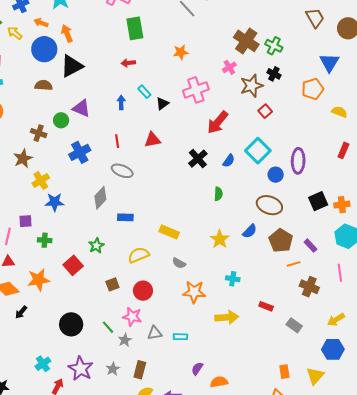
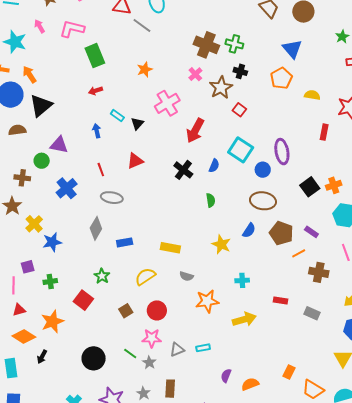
orange rectangle: (284, 372) -> (289, 372), moved, turned 48

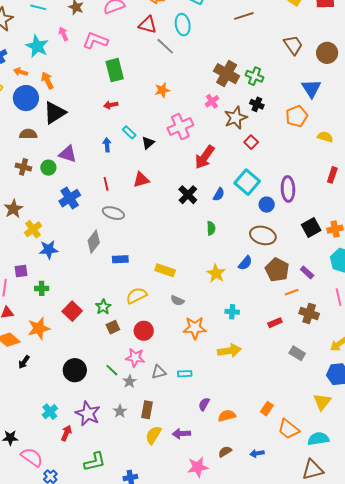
brown cross: (22, 178) -> (23, 167), moved
green star: (102, 276) -> (103, 307), moved
red rectangle: (280, 301) -> (275, 323), moved, turned -40

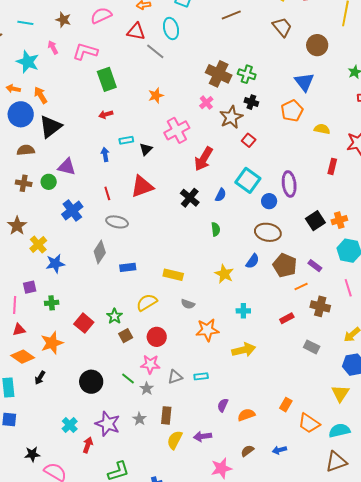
brown trapezoid: (293, 45) -> (282, 27), moved
cyan rectangle: (129, 132) -> (126, 140), turned -48
red triangle: (141, 180) -> (142, 186), size x1.4

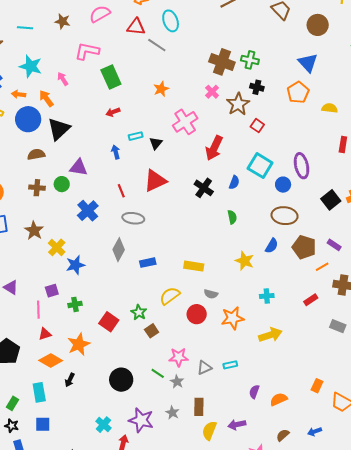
pink arrow: (53, 47) -> (63, 79), moved
red circle: (157, 337) -> (197, 314), moved

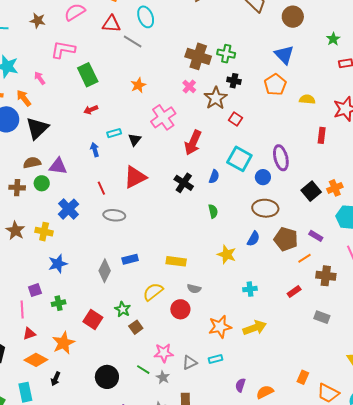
brown semicircle: (36, 154) -> (32, 163), moved
yellow cross: (57, 247) -> (44, 232), moved, turned -30
gray diamond: (119, 250) -> (105, 271), moved
orange star: (233, 318) -> (220, 327), moved

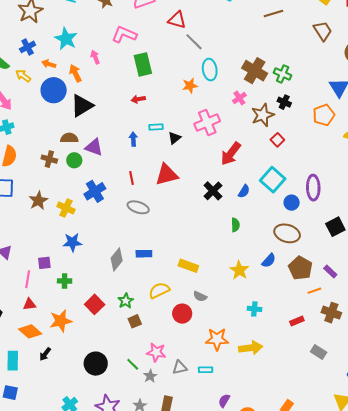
cyan ellipse: (146, 17) -> (210, 70), moved

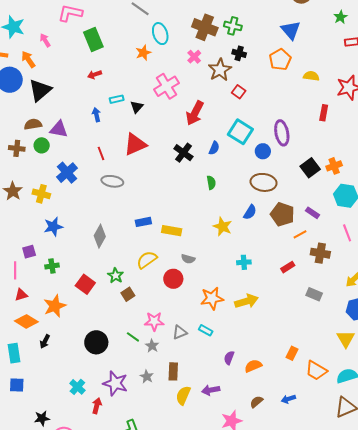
blue rectangle: (144, 254) -> (143, 222), moved
cyan rectangle: (206, 370) -> (206, 330), turned 40

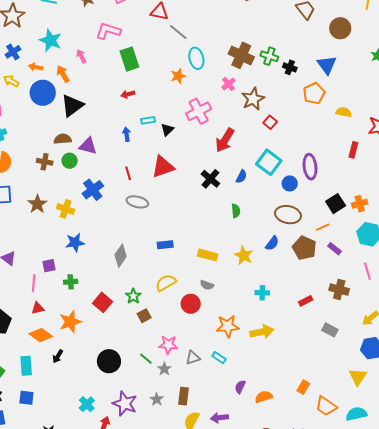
black cross: (239, 53) -> (290, 67), moved
yellow rectangle: (172, 231) -> (208, 255), moved
orange line: (300, 234) -> (323, 227), moved

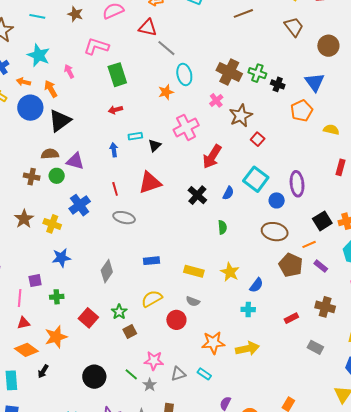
blue semicircle: (272, 243) -> (256, 285), moved

